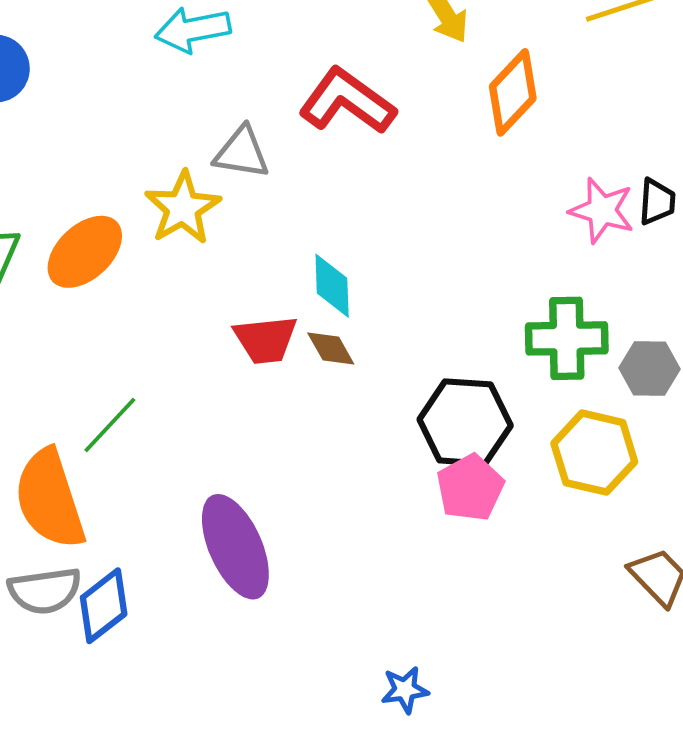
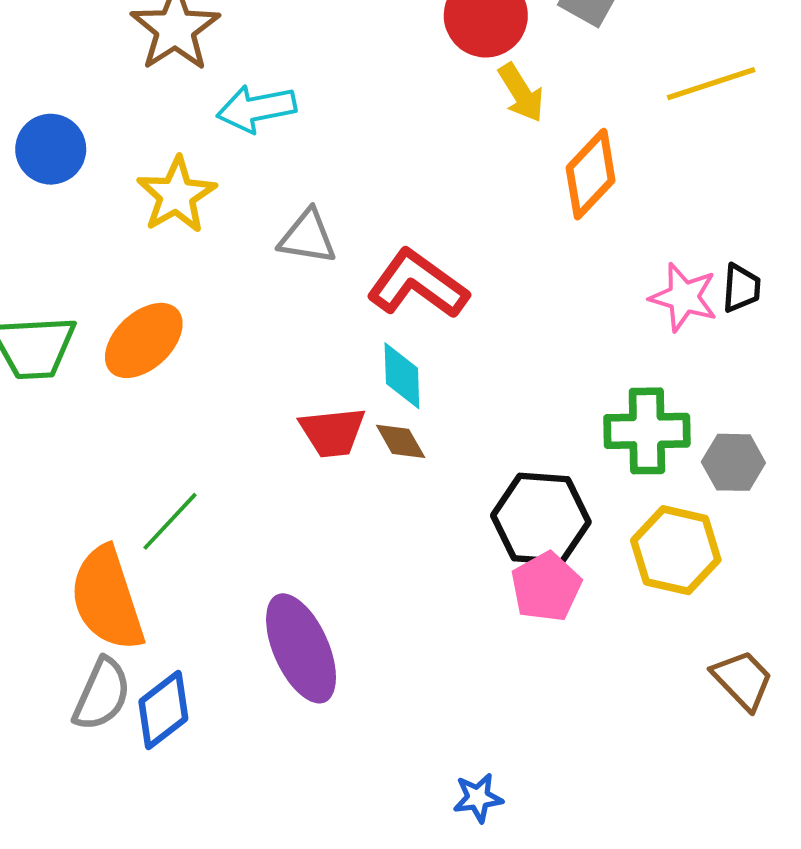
red L-shape: (347, 101) -> (418, 284), moved
yellow star: (183, 208) -> (177, 195), moved
gray semicircle: (45, 591) -> (102, 694), turned -58

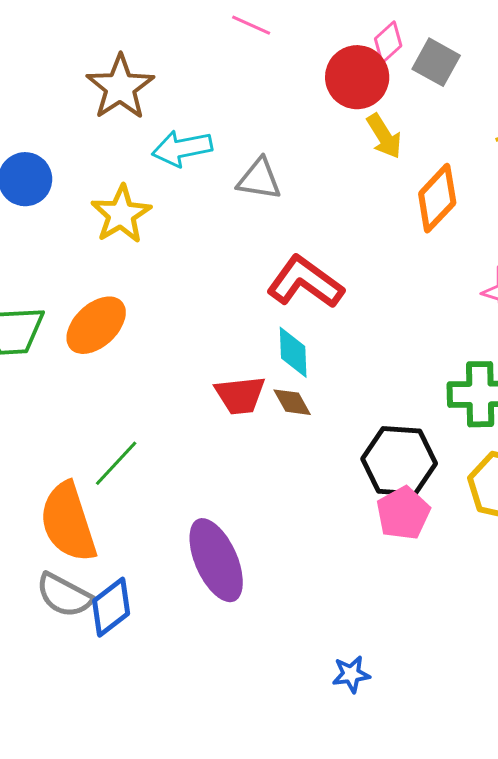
gray triangle: (308, 237) -> (259, 179), moved
gray semicircle: (102, 694) -> (64, 595), turned 94

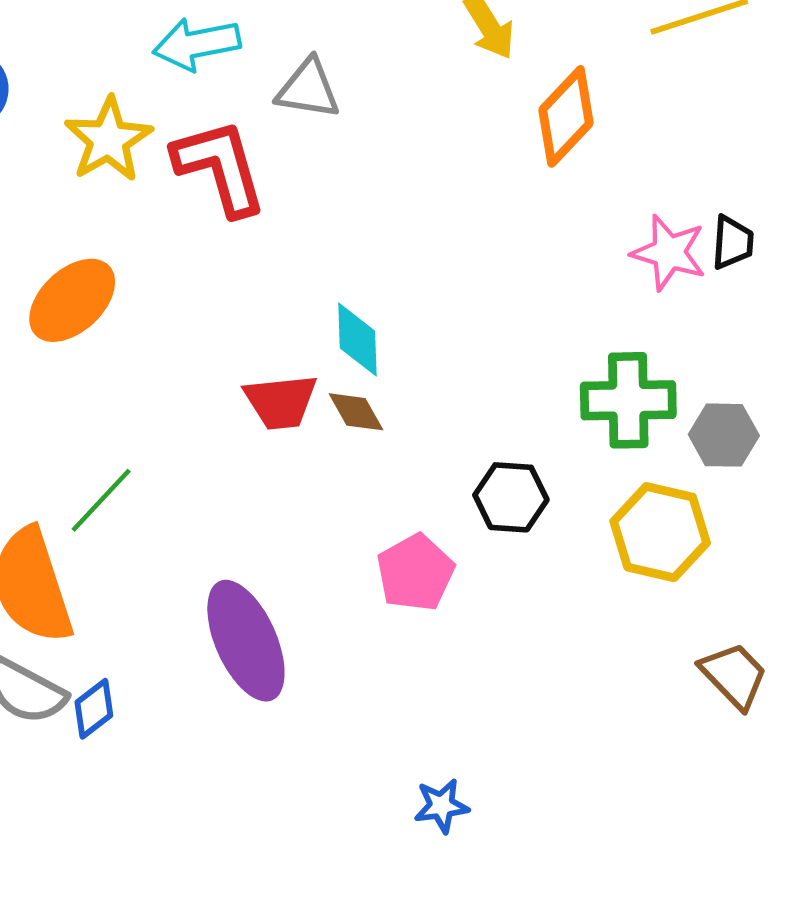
red L-shape: (305, 282) -> (220, 167), moved, turned 38
black hexagon: (399, 461) -> (511, 497), size x0.7
pink pentagon: (403, 513) -> (415, 573), moved
blue diamond: (111, 607) -> (94, 709), size x0.7

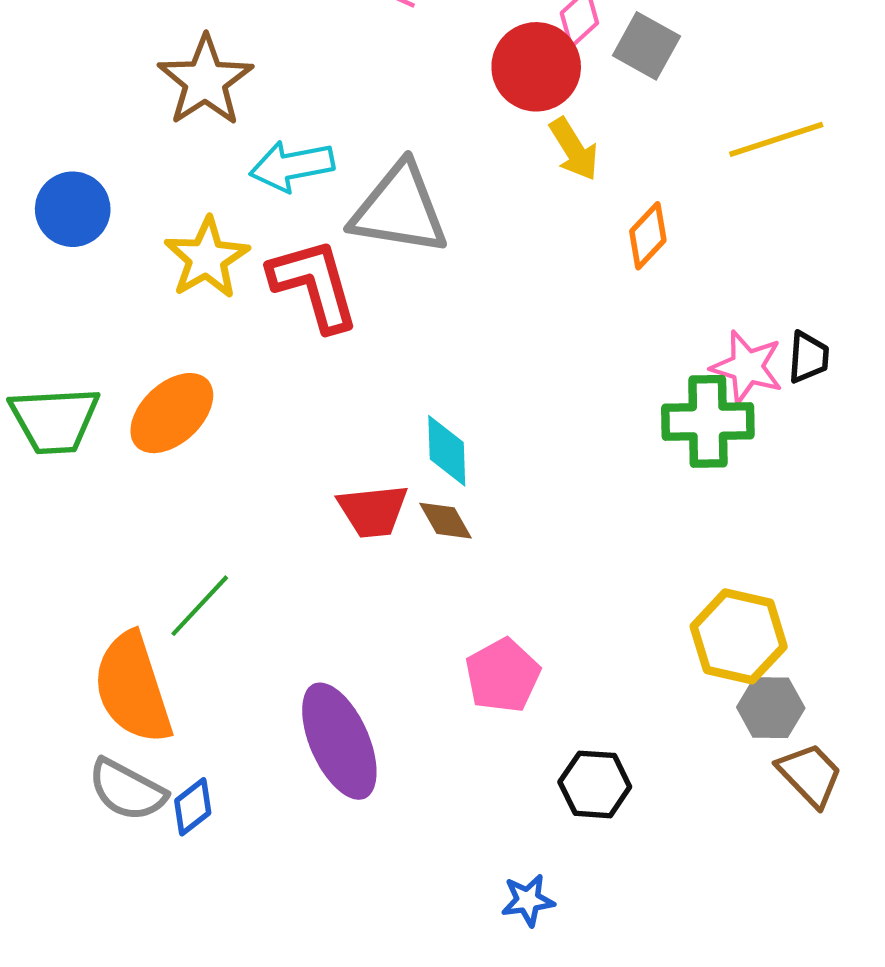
gray triangle: (308, 89) -> (399, 209), size x1.6
orange diamond: (566, 116) -> (648, 236), size x0.7
green cross: (628, 400) -> (708, 421), moved
gray hexagon: (724, 435) -> (771, 708), moved
black hexagon: (511, 497) -> (595, 784), moved

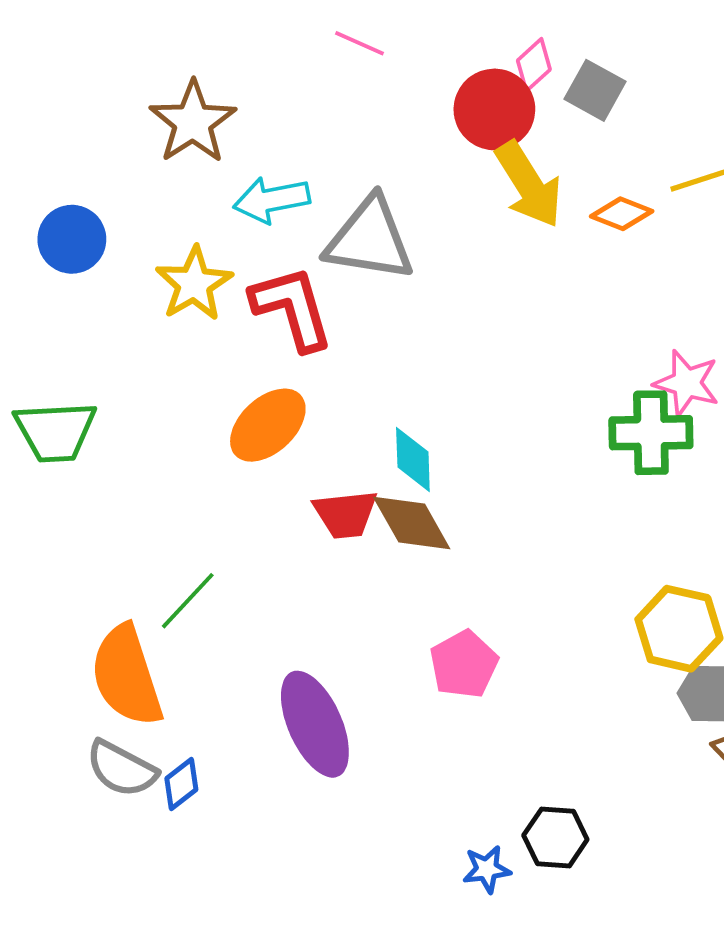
yellow arrow: (574, 149) -> (529, 185), size x1.5
orange diamond: (648, 236) -> (622, 214), moved, turned 68
orange ellipse: (172, 413) -> (268, 425), moved
brown diamond: (445, 521) -> (412, 523), size x1.6
black hexagon: (595, 784) -> (555, 837), moved

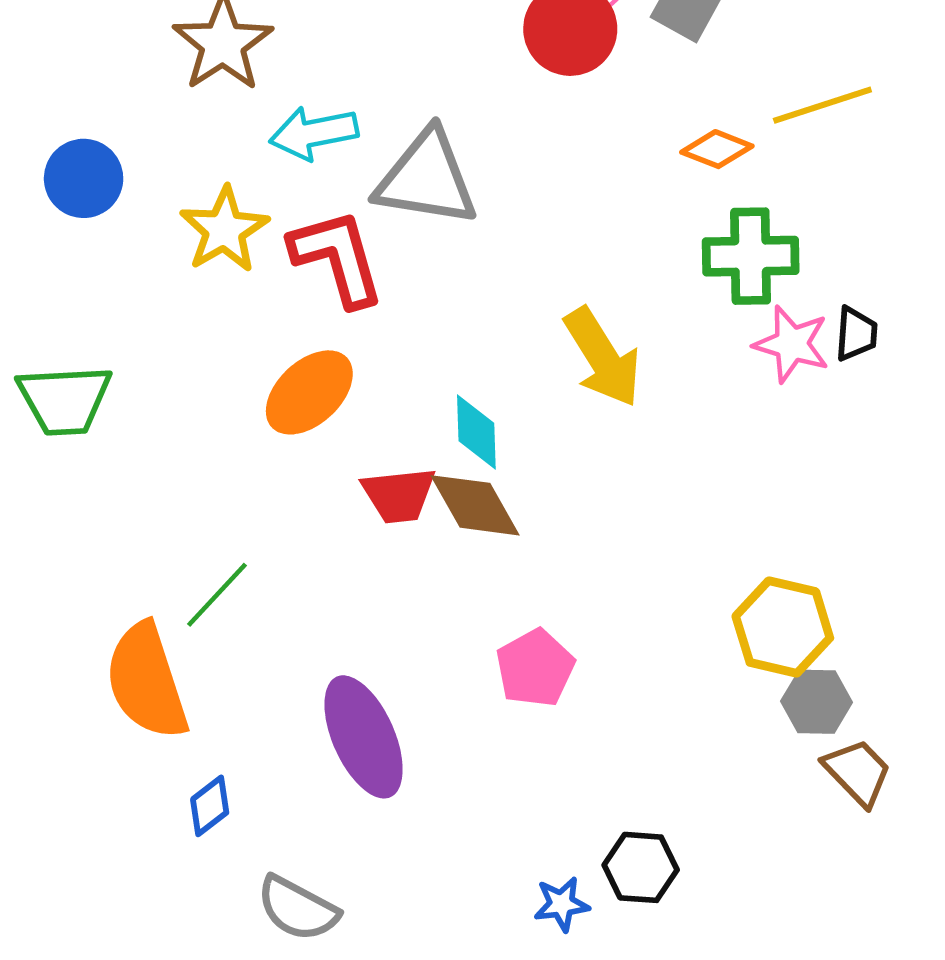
yellow arrow: (529, 185) -> (603, 357), moved
green cross: (651, 433) -> (751, 256), moved
gray semicircle: (121, 769) -> (298, 908), moved

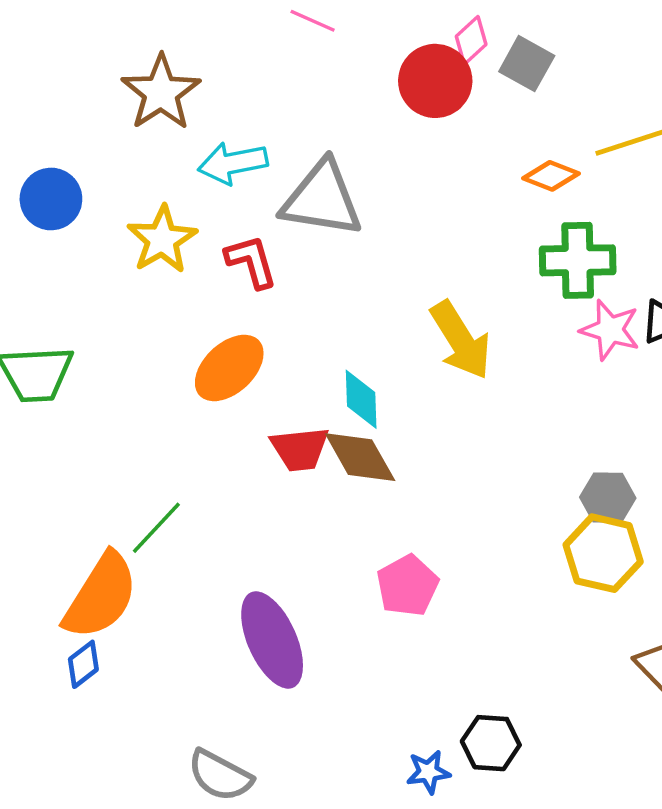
red L-shape: (337, 258) -> (251, 262), size x0.7
orange semicircle: (147, 681) -> (101, 596), turned -130
gray hexagon: (817, 702) -> (608, 498), moved
blue diamond: (210, 806) -> (83, 664), moved

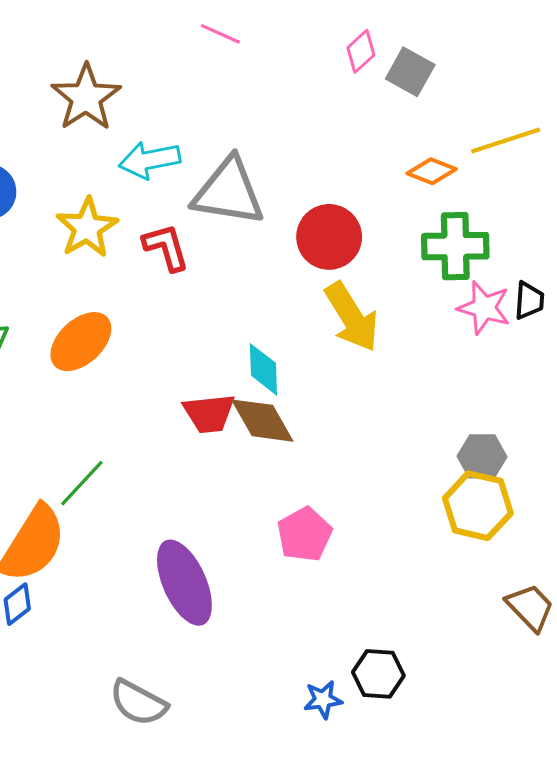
red circle: (435, 81) -> (329, 237), moved
orange ellipse: (229, 368) -> (81, 342), moved

